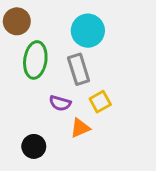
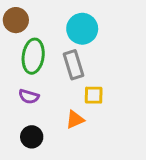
yellow square: (100, 102) -> (94, 95), turned 30
purple semicircle: (60, 103) -> (29, 97), moved

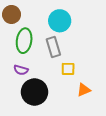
orange triangle: (75, 120) -> (84, 90), moved
black circle: (32, 137) -> (35, 92), moved, size x1.6

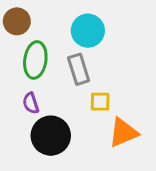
purple semicircle: (21, 70) -> (31, 103), turned 56
orange triangle: (84, 90) -> (123, 133), size x1.5

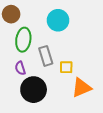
gray rectangle: (79, 69) -> (46, 56), moved

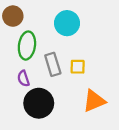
yellow square: (66, 67) -> (78, 67), moved

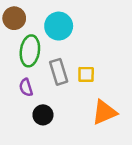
cyan circle: (67, 23) -> (59, 26), moved
black circle: (39, 103) -> (43, 115), size x0.6

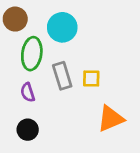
black circle: (43, 115) -> (28, 130), moved

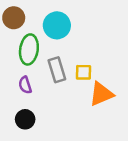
orange triangle: (111, 119) -> (101, 94), moved

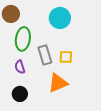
cyan circle: (57, 25) -> (60, 18), moved
orange triangle: (101, 94) -> (58, 83), moved

